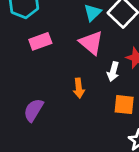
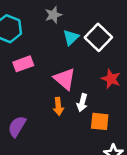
pink triangle: (91, 43) -> (65, 79), moved
white arrow: (113, 72) -> (82, 103), moved

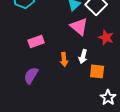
pink rectangle: (23, 64) -> (36, 41), moved
pink triangle: (65, 79) -> (79, 26), moved

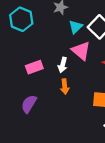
white arrow: (83, 56) -> (63, 65), moved

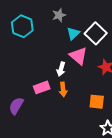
pink rectangle: (34, 67) -> (42, 87), moved
purple semicircle: (29, 104) -> (16, 106), moved

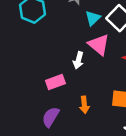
orange arrow: (63, 89) -> (84, 105), moved
purple semicircle: (16, 106) -> (51, 117), moved

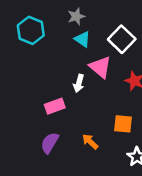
cyan triangle: (93, 18) -> (83, 39), moved, turned -42
orange arrow: (84, 105) -> (90, 142), moved, turned 140

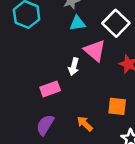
cyan triangle: (83, 39) -> (77, 23), turned -42

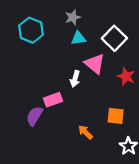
purple semicircle: (45, 125) -> (34, 116), moved

